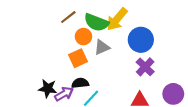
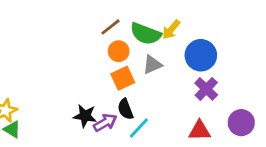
yellow arrow: (117, 19) -> (171, 30), size x0.7
orange circle: (83, 37) -> (119, 51), moved
black semicircle: (80, 83) -> (125, 109), turned -105

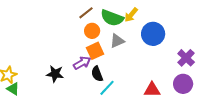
purple cross: (206, 89) -> (186, 58), moved
black star: (85, 116) -> (55, 74), moved
purple arrow: (105, 123) -> (82, 63), moved

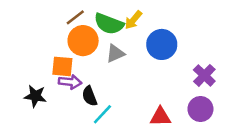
orange circle: (92, 31) -> (83, 41), size x1.5
orange square: (95, 51) -> (62, 66), moved, turned 30
purple arrow: (82, 63) -> (70, 82), turned 36

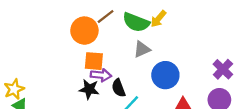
orange circle: (83, 41) -> (84, 31), moved
blue circle: (162, 44) -> (165, 75), moved
black star: (35, 96) -> (89, 89), moved

